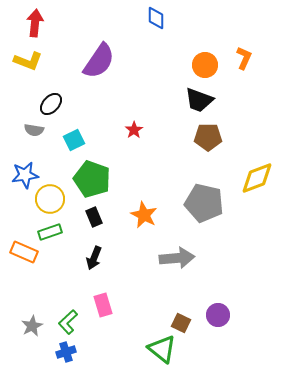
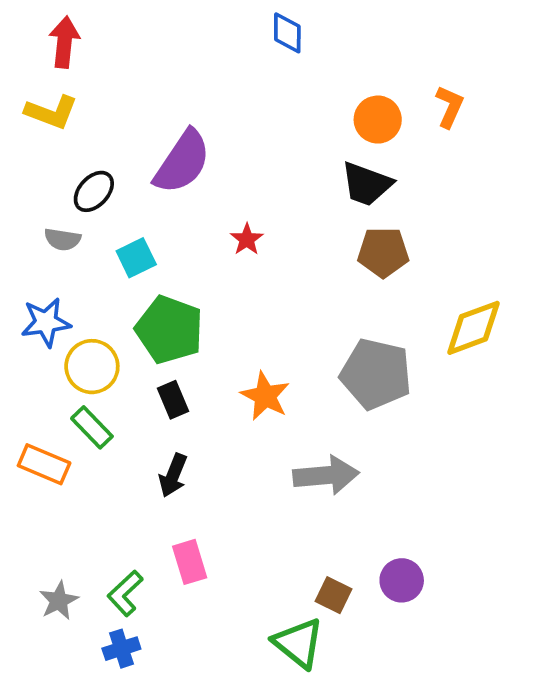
purple semicircle: (99, 61) -> (182, 162), moved
green rectangle: (50, 232) -> (92, 427), turned 65

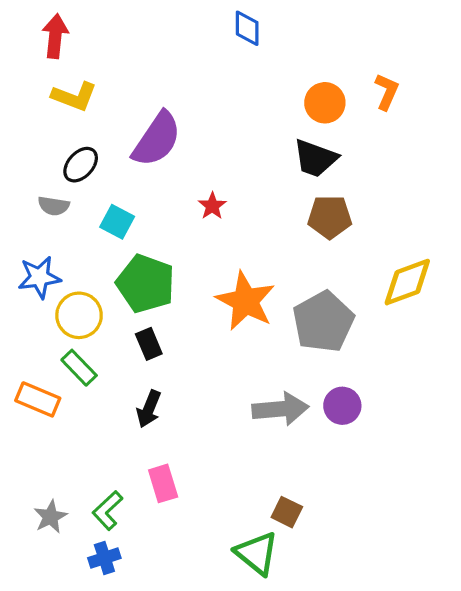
yellow L-shape: (51, 112) -> (74, 96), moved
cyan square: (136, 258) -> (117, 222), turned -36
gray pentagon: (376, 374) -> (323, 322), turned 30
orange star: (265, 396) -> (246, 301), moved, size x1.4
purple circle: (402, 580) -> (342, 406), moved

